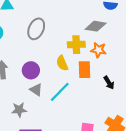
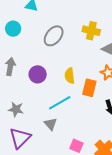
yellow cross: (76, 45) -> (91, 31), moved
gray triangle: (36, 90) -> (51, 124), moved

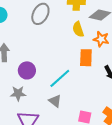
purple circle: (38, 74) -> (27, 70), moved
yellow semicircle: (70, 76) -> (78, 29), moved

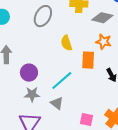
yellow semicircle: (78, 29) -> (66, 43), moved
gray star: (18, 93) -> (32, 94), moved

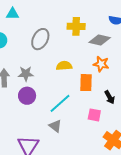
yellow semicircle: (66, 43) -> (64, 66), turned 105
gray star: (32, 94) -> (26, 74), moved
pink square: (86, 120) -> (94, 115), moved

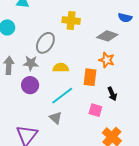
yellow cross: (76, 26) -> (71, 20), moved
gray ellipse: (40, 39) -> (45, 43), moved
yellow semicircle: (64, 66) -> (61, 68), moved

